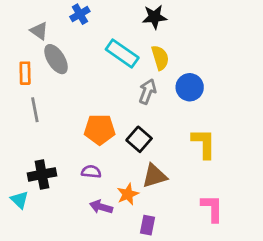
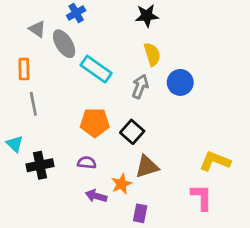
cyan rectangle: (122, 53) -> (96, 69), moved
gray ellipse: (56, 59) -> (64, 44), moved
yellow L-shape: (204, 144) -> (215, 161), moved, turned -68
cyan triangle: (19, 200) -> (15, 144), moved

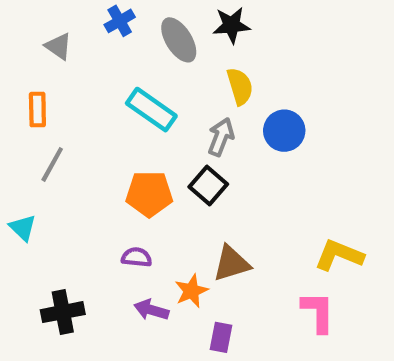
gray ellipse: (64, 44) -> (179, 40), moved
gray line: (33, 104) -> (52, 164), turned 40
black square: (132, 132) -> (208, 185), moved
black cross: (40, 165) -> (63, 312), moved

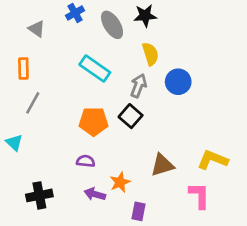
brown triangle: (231, 264) -> (162, 165), moved

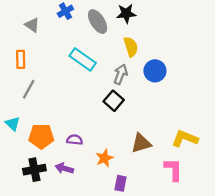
orange pentagon: (94, 121) -> (41, 136), moved
purple arrow: (95, 194) -> (64, 168), moved

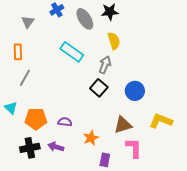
gray triangle: (32, 25) -> (28, 22), turned 32
blue circle: (155, 71) -> (135, 91), moved
pink L-shape: (173, 170) -> (134, 148), moved

